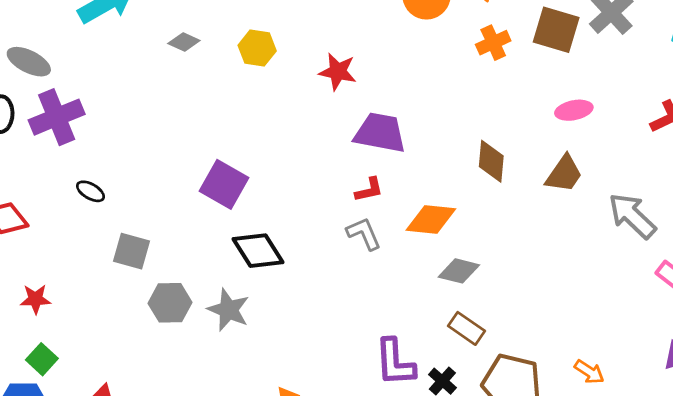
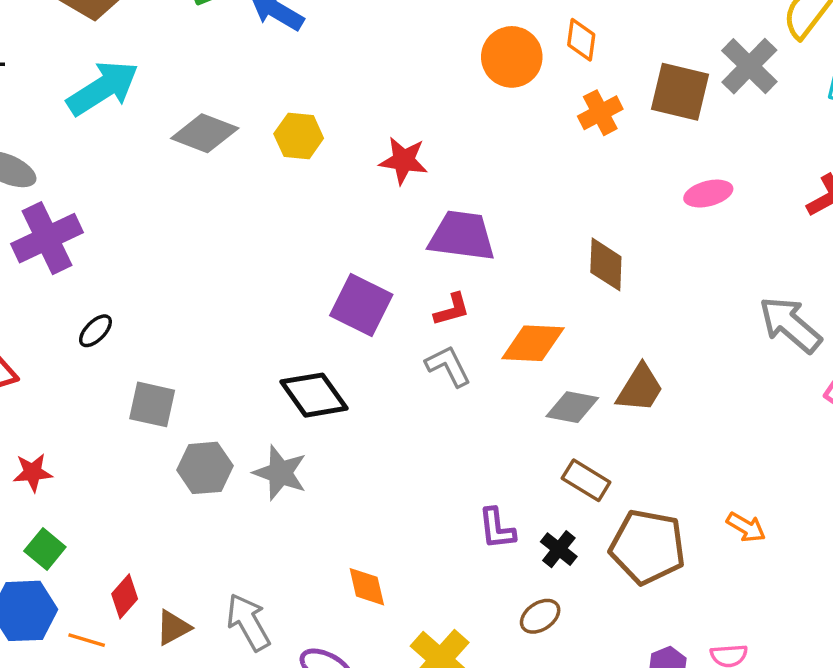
gray diamond: (184, 42) -> (205, 133), size x1.6
brown trapezoid: (564, 174) -> (640, 388), moved
purple square: (224, 184) -> (361, 305), moved
black ellipse: (90, 191) -> (96, 331), turned -72
purple L-shape: (395, 362) -> (497, 529), size x0.7

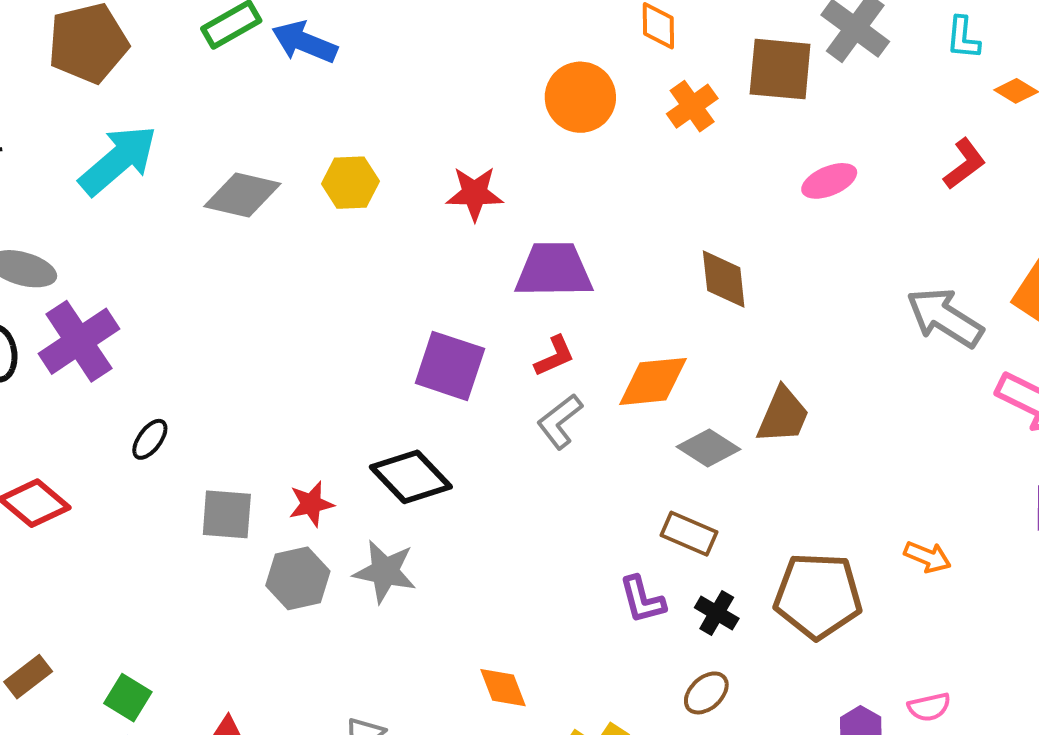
orange circle: (512, 57) -> (580, 97), moved
gray L-shape: (448, 366) -> (560, 421), turned -93
gray diamond: (572, 407) -> (709, 448), turned 30
red star: (33, 472) -> (311, 504), moved
brown rectangle: (586, 480) -> (689, 534), moved

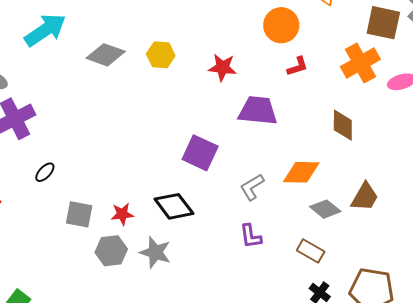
orange cross: (692, 106) -> (360, 63), moved, size x1.5
red L-shape: (555, 356) -> (298, 66), moved
purple L-shape: (642, 600) -> (251, 236), moved

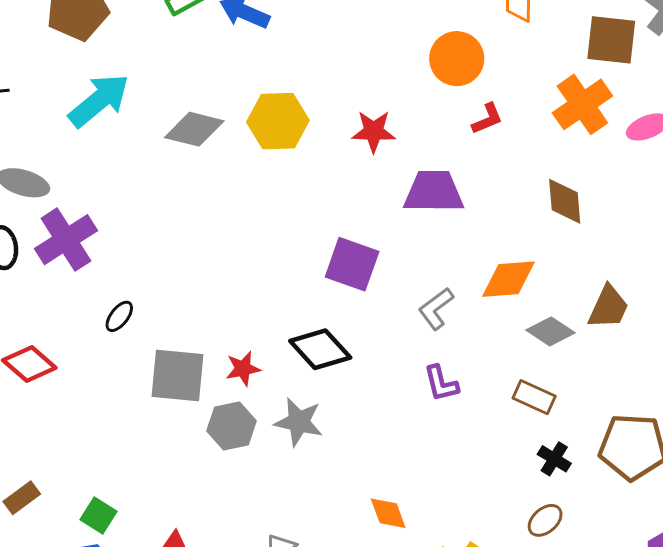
yellow hexagon: (161, 55) -> (278, 121), size x1.4
gray square: (79, 214) -> (178, 375), size x1.4

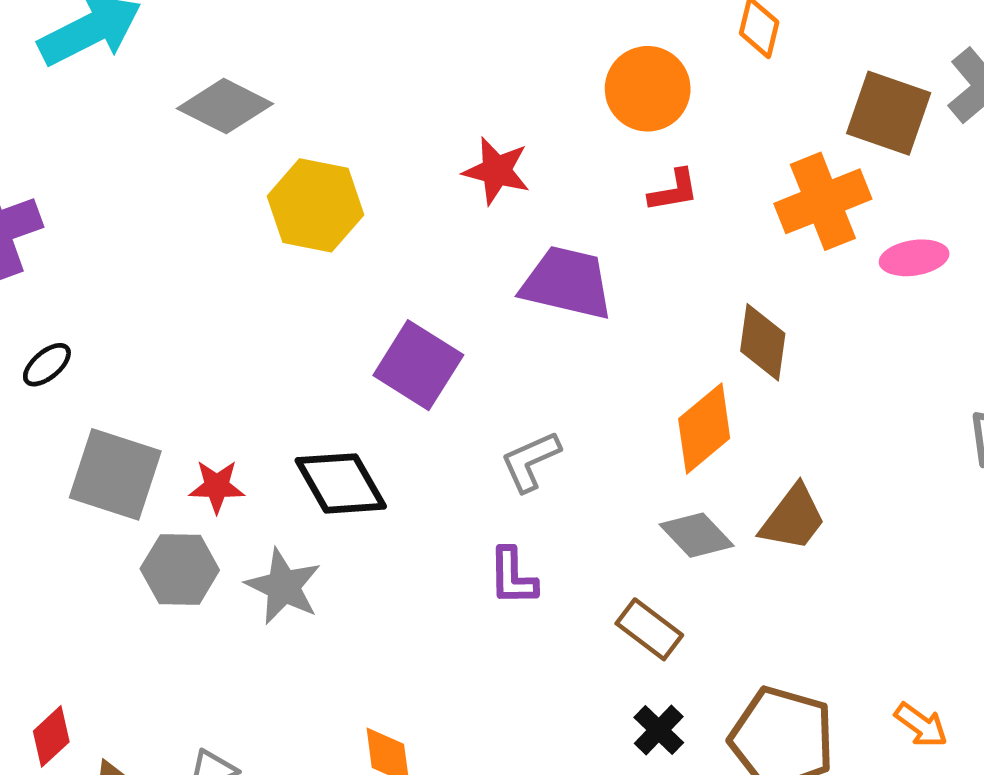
yellow hexagon: (278, 121) -> (315, 205), moved
orange diamond: (509, 279) -> (704, 428), moved, turned -48

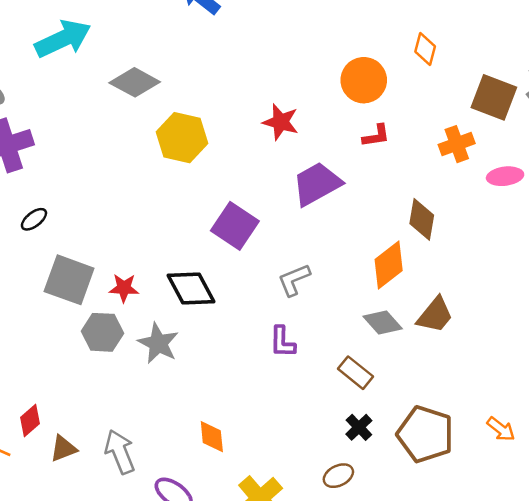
orange cross: (823, 201) -> (457, 144), size x0.7
purple trapezoid: (567, 283) -> (317, 184), turned -44

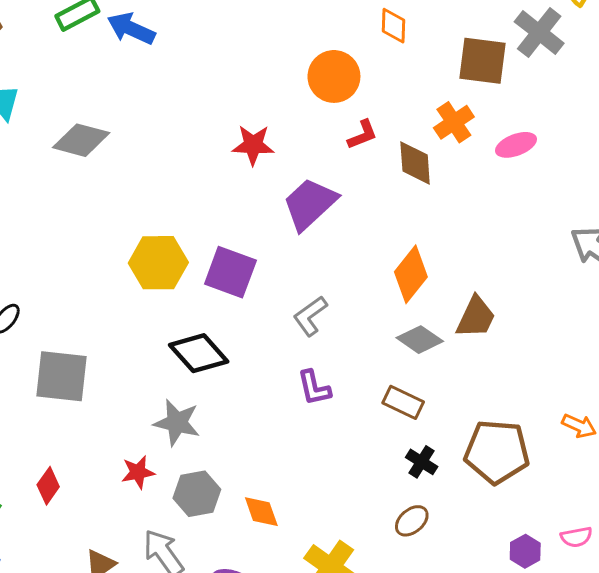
yellow hexagon: (182, 138) -> (158, 263), moved
brown diamond: (422, 219) -> (415, 163), moved
red star: (124, 288) -> (138, 472), moved
gray hexagon: (102, 332) -> (197, 494), moved
red diamond: (30, 420) -> (48, 486), moved

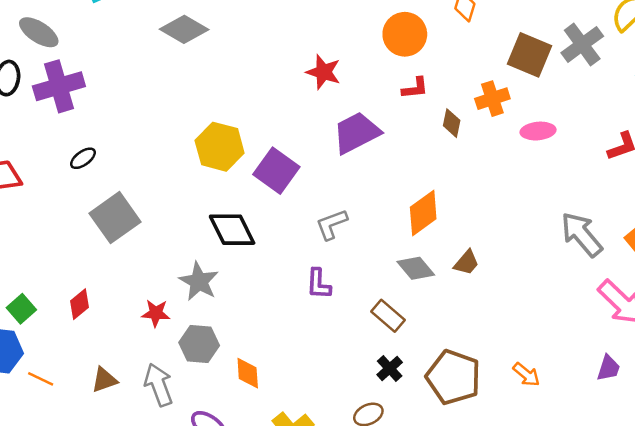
brown diamond: (415, 163) -> (452, 123), size x0.7
brown trapezoid: (476, 317) -> (466, 263), size x0.7
gray square: (61, 376) -> (115, 218), turned 33

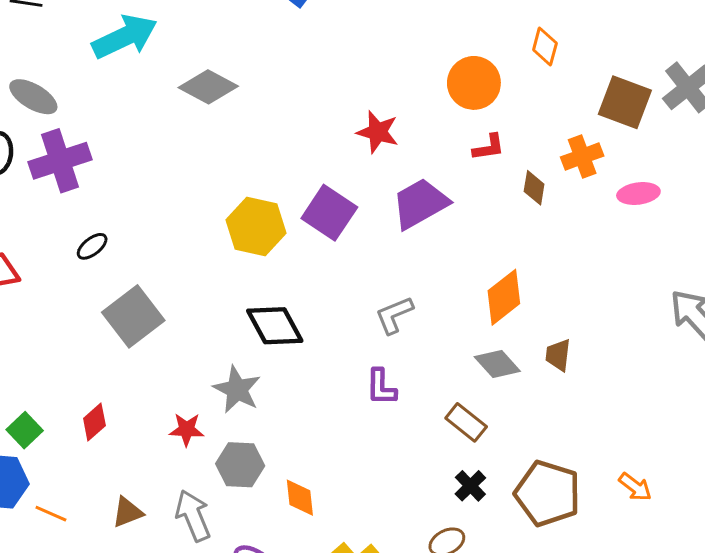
purple square: (276, 171) -> (329, 213), moved
brown trapezoid: (466, 263) -> (558, 355), turned 148

